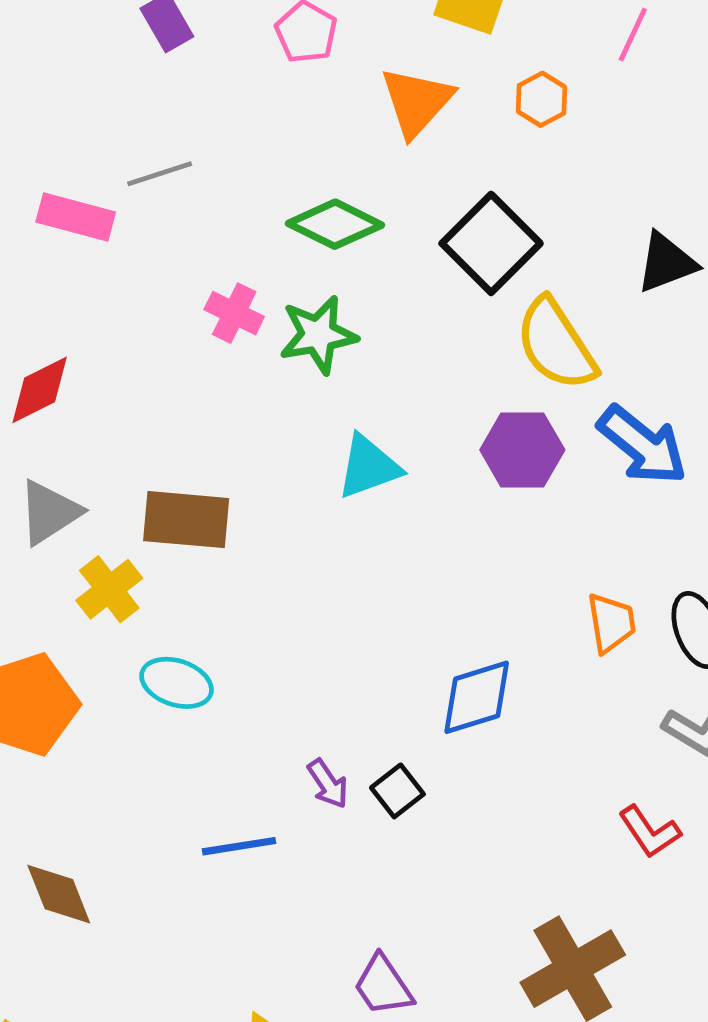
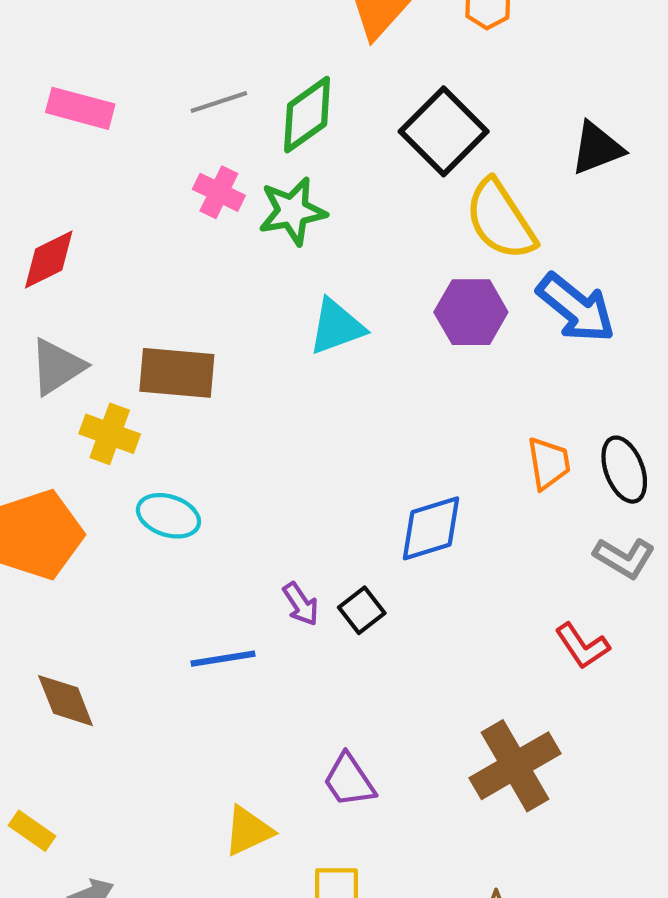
gray line: (160, 174) -> (219, 102), moved
green diamond: (335, 224) -> (307, 115), turned -62
yellow cross: (109, 589) -> (110, 434), turned -32

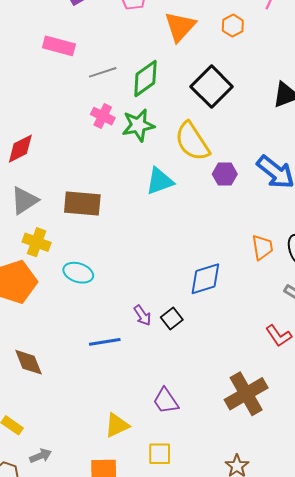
pink rectangle: (80, 108) -> (59, 46), moved
yellow semicircle: (500, 220) -> (192, 141), moved
purple hexagon: (471, 312) -> (225, 174), size x0.7
yellow cross: (110, 434) -> (37, 242), moved

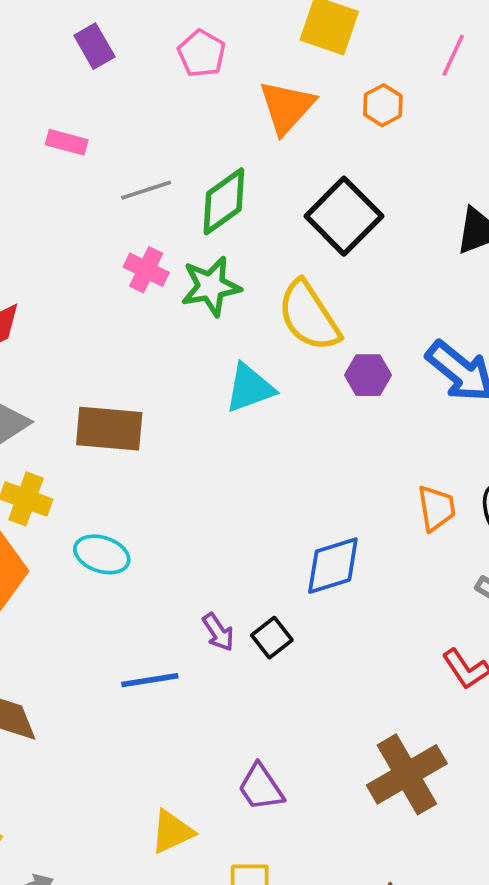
pink rectangle: (59, 46) -> (67, 142), size x0.7

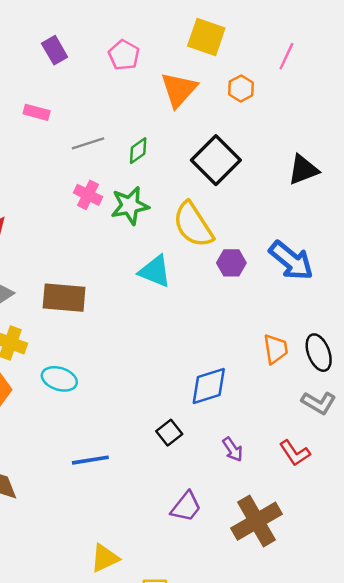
green diamond: (224, 201) -> (138, 151), size x0.6
cyan triangle: (250, 388) -> (155, 271), turned 42
purple arrow: (218, 632) -> (233, 449), moved
purple trapezoid: (261, 787) -> (186, 507), moved, turned -108

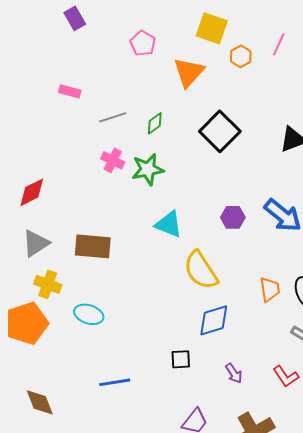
purple rectangle: (55, 50) -> (75, 18), moved
orange hexagon: (241, 88) -> (241, 56), moved
yellow semicircle: (193, 225) -> (201, 270), moved
black square: (169, 433) -> (181, 359), turned 35

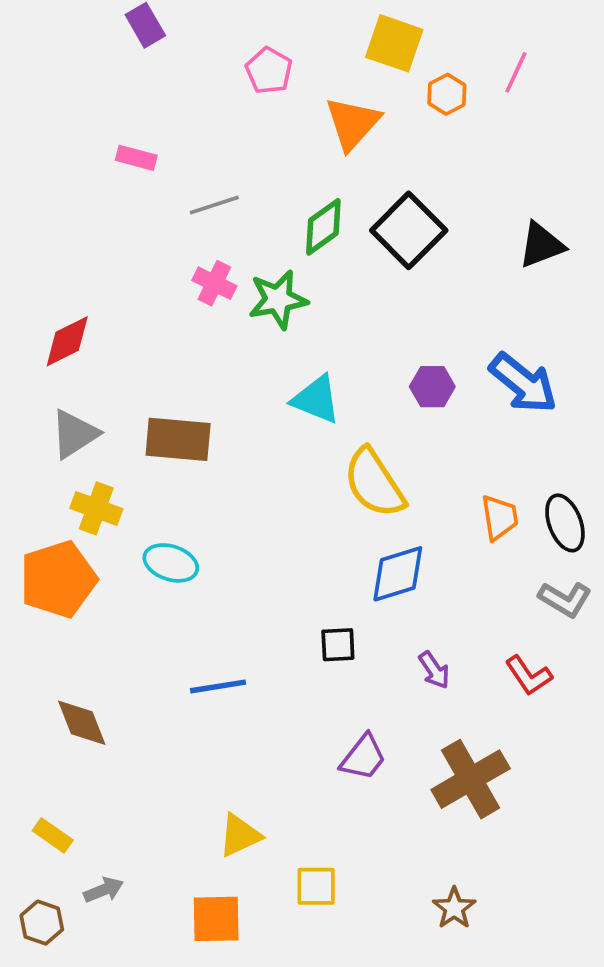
green diamond: (155, 123) -> (323, 227), moved, size x1.4

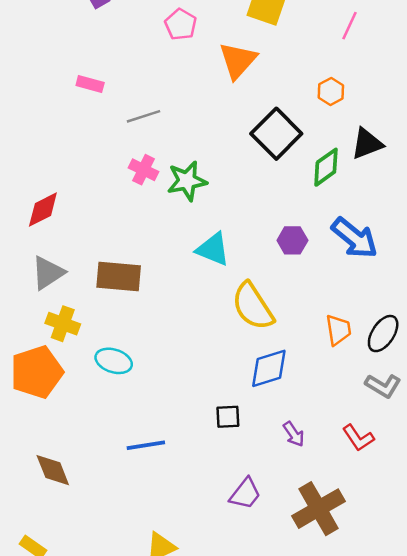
orange hexagon: (447, 94) -> (331, 91), moved
green diamond: (323, 227) -> (326, 167), moved
black ellipse: (565, 523) -> (383, 334), turned 54

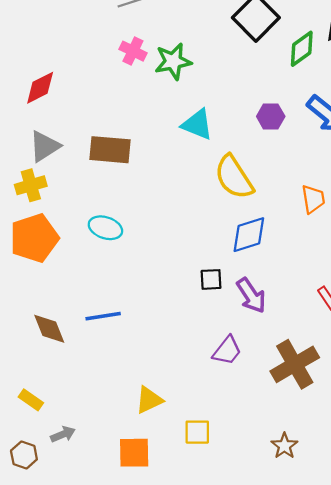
yellow cross: (63, 324) -> (31, 185), moved, turned -36
purple arrow: (294, 434) -> (251, 295), moved, size x1.5
blue line: (146, 445) -> (103, 316), moved

